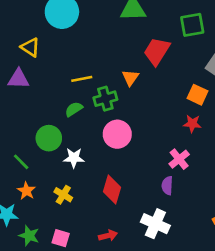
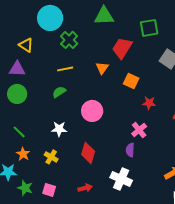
orange square: (198, 95) -> (131, 81), moved
green cross: (105, 99) -> (69, 40), moved, turned -30
green circle: (49, 138) -> (17, 94), moved

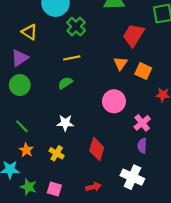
orange triangle: (102, 68) -> (120, 63), moved
purple triangle: (17, 69) -> (20, 58), turned -36
pink circle: (92, 111) -> (114, 101), moved
pink cross: (139, 130) -> (142, 123), moved

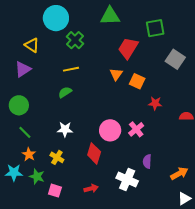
green circle: (20, 85) -> (19, 105), moved
pink circle: (114, 101) -> (110, 130), moved
purple semicircle: (142, 146) -> (147, 161), moved
green star: (28, 187) -> (37, 176), moved

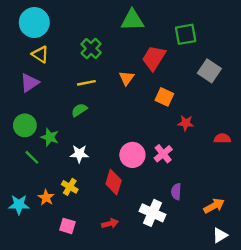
cyan circle: (56, 18) -> (34, 22), moved
orange triangle: (116, 74) -> (127, 78), moved
orange star: (29, 154) -> (46, 198), moved
green star: (37, 176) -> (50, 137), moved

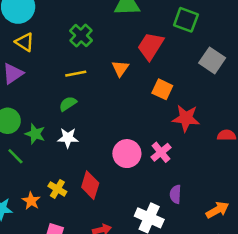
green square: (186, 34) -> (186, 20), turned 30
red star: (186, 123) -> (186, 118), size x1.5
white star: (79, 154) -> (68, 138), moved
red diamond: (114, 182) -> (90, 185), moved

